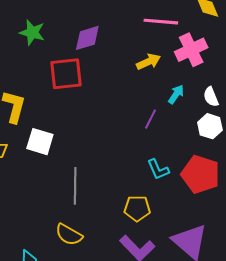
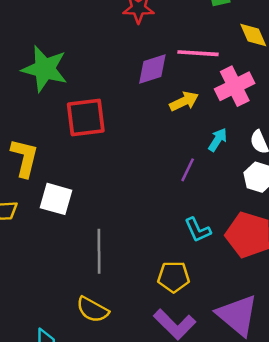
green star: (32, 32) -> (45, 69), size x1.5
purple diamond: (87, 38) -> (152, 69), moved

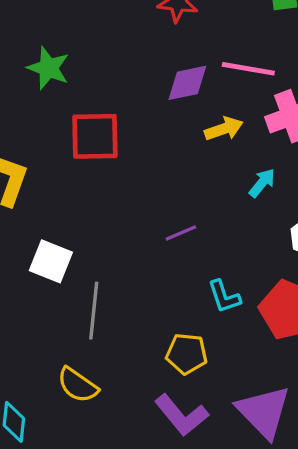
green star: (45, 69) -> (48, 68), size x0.7
purple line: (188, 170) -> (181, 233), moved, turned 35
white square: (56, 199) -> (51, 261), moved

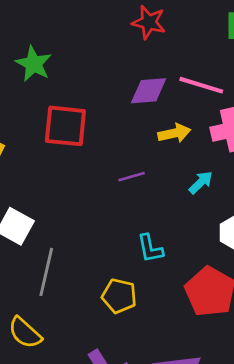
purple line: (181, 233) -> (131, 177), moved
cyan L-shape: (224, 297) -> (150, 248), moved
yellow pentagon: (187, 354) -> (119, 296), moved

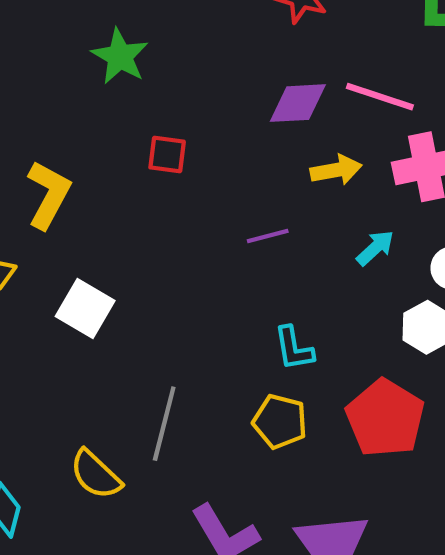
red square: (65, 126) -> (167, 154), size x0.6
gray line: (46, 272) -> (164, 424), moved
yellow pentagon: (119, 296) -> (280, 421), moved

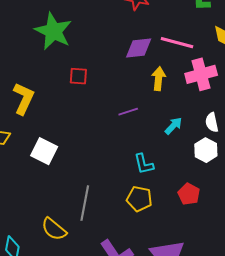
green star: (120, 56) -> (53, 31), size x1.4
yellow arrow: (336, 170) -> (159, 79), turned -70
cyan arrow: (375, 248) -> (173, 126), moved
red pentagon: (385, 418) -> (189, 194), size x0.6

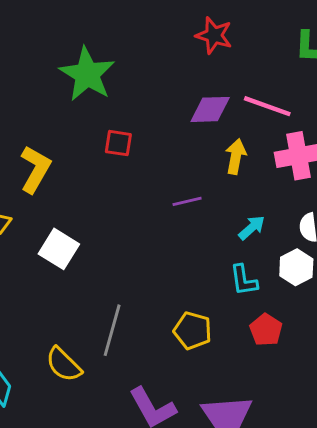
cyan L-shape: (144, 164) -> (244, 280), moved

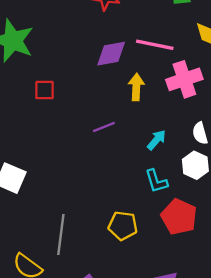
red pentagon: (266, 330) -> (179, 217), size x1.4

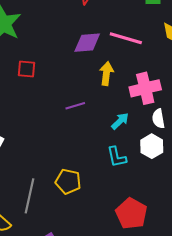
pink cross: (184, 79) -> (145, 88), moved
red pentagon: (179, 217) -> (131, 214), moved
yellow pentagon: (123, 226) -> (68, 181), moved

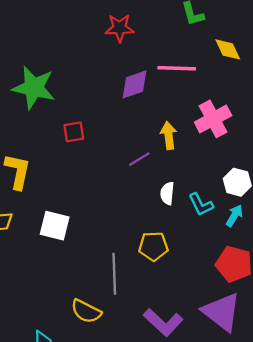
yellow arrow: (106, 74) -> (169, 135), moved
white semicircle: (158, 119) -> (167, 193), moved, turned 30
cyan arrow: (120, 121) -> (234, 216), moved

